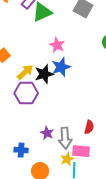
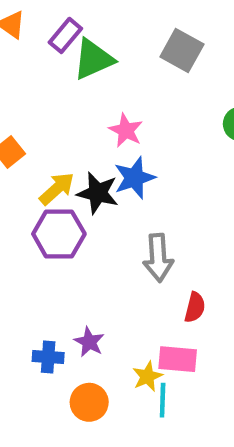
black star: (44, 74) -> (98, 193), turned 30
purple star: (47, 133) -> (89, 342), moved
gray arrow: (65, 138) -> (158, 258), moved

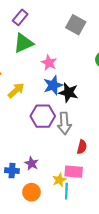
green triangle: (93, 59) -> (23, 43), moved
black star: (98, 193) -> (68, 92), moved
purple hexagon: (59, 234) -> (43, 116), moved

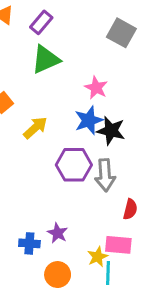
pink star: (49, 63) -> (96, 88), moved

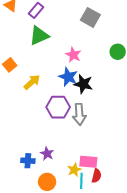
blue star: (89, 120) -> (68, 77), turned -30
red semicircle: (130, 209) -> (96, 176), moved

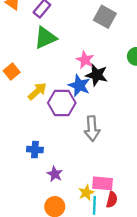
black star: (83, 84) -> (97, 75), moved
purple hexagon: (58, 107) -> (62, 103), moved
blue cross: (28, 161) -> (35, 150), moved

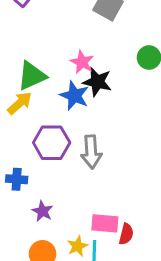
green triangle: (45, 38) -> (32, 76), moved
purple hexagon: (62, 103) -> (52, 143), moved
yellow star: (86, 193) -> (77, 246), moved
red semicircle: (112, 200) -> (126, 234), moved

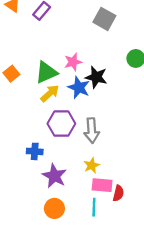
pink star: (82, 62) -> (73, 62), moved, turned 30
yellow arrow: (20, 103) -> (50, 93), moved
purple star: (42, 211) -> (54, 176), size x1.5
yellow star: (77, 246) -> (92, 165), moved

